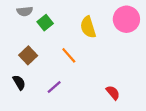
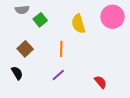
orange line: (69, 55) -> (61, 49), turned 42
purple line: (54, 87) -> (58, 75), moved

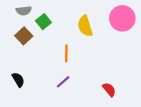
brown square: (25, 49) -> (24, 36), moved

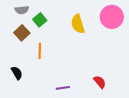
orange line: (66, 53) -> (40, 51), moved
purple line: (63, 82) -> (63, 88), moved, turned 32

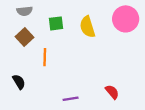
green square: (40, 20) -> (56, 23), moved, turned 32

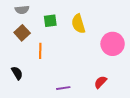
pink circle: (126, 19) -> (113, 44), moved
red semicircle: (112, 92) -> (100, 82), turned -96

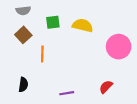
yellow semicircle: (78, 24) -> (83, 25), turned 120
black semicircle: (17, 73) -> (23, 85), moved, turned 40

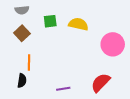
orange line: (42, 54) -> (29, 62), moved
red semicircle: (106, 87) -> (101, 83), size x1.5

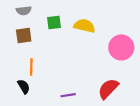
brown square: (22, 33) -> (24, 36), turned 35
black semicircle: (22, 81) -> (24, 86), turned -40

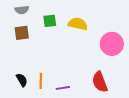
orange line: (31, 67) -> (41, 81), moved
red semicircle: (108, 89) -> (100, 82), turned -65

